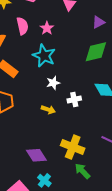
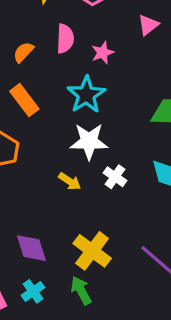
white star: (53, 83) -> (89, 141), size x1.6
white cross: (74, 99) -> (115, 177), turned 32
green arrow: (82, 171) -> (81, 290), moved

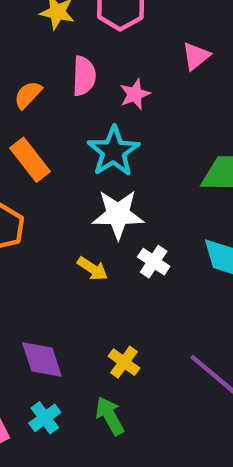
yellow cross: (92, 251) -> (124, 362), size x0.6

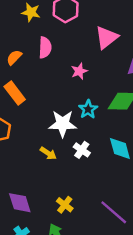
pink triangle: (196, 56) -> (107, 37), size x1.5
pink star: (135, 94) -> (79, 71), moved
cyan star: (113, 151) -> (88, 109), moved, size x0.7

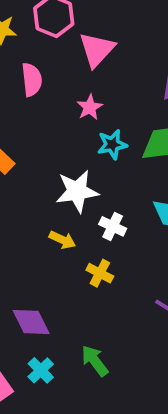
pink triangle: (107, 37) -> (97, 49), moved
cyan star: (88, 109) -> (112, 144), moved, turned 30
yellow cross: (65, 205) -> (100, 273), moved

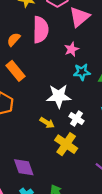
pink semicircle: (32, 80) -> (40, 30), size x1.4
yellow cross: (100, 273) -> (66, 144), size x1.5

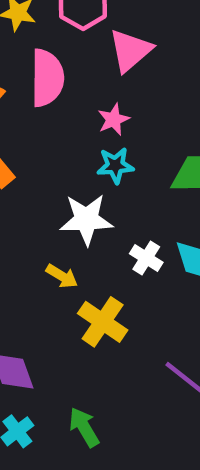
cyan star: (82, 72) -> (115, 165), moved
white cross: (77, 119) -> (146, 258), moved

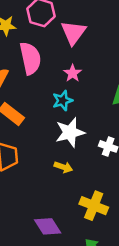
cyan star: (115, 165) -> (63, 100), moved
yellow cross: (103, 322) -> (94, 206), moved

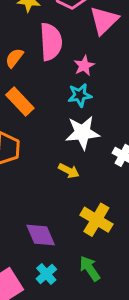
pink star: (73, 73) -> (84, 66), moved

